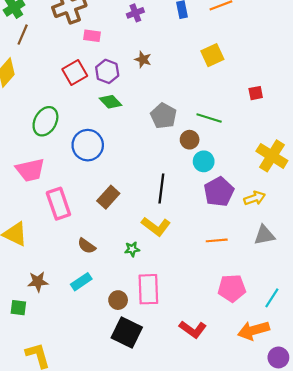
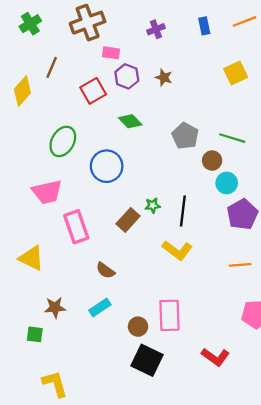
brown line: (23, 35) -> (52, 67), moved
purple hexagon: (107, 71) -> (127, 76), moved
green star: (132, 249) -> (153, 205), moved

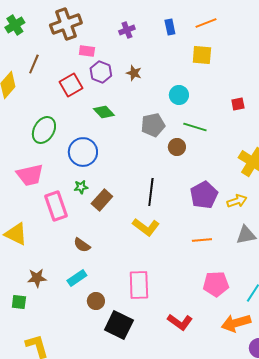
yellow square: (236, 73) -> (202, 55), moved, turned 30
gray pentagon: (185, 136) -> (153, 125), turned 30
cyan circle: (227, 183) -> (179, 95), moved
green star: (153, 205) -> (81, 187), moved
brown circle: (138, 327) -> (96, 301), moved

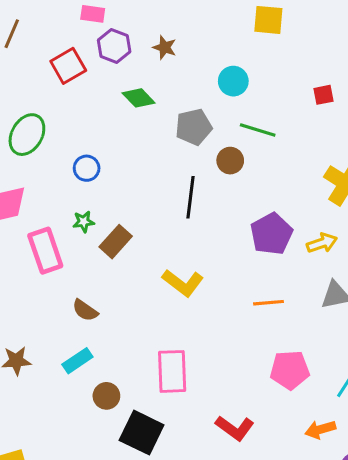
green diamond: (104, 112) -> (139, 98), moved
blue circle: (83, 152) -> (87, 168), size x0.6
black line: (151, 192) -> (190, 197), moved
orange arrow: (236, 323) -> (320, 429), size x0.7

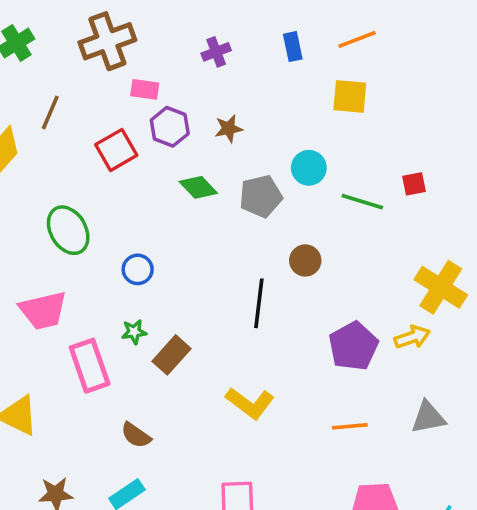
brown star: (165, 47) -> (229, 129), turned -30
gray pentagon: (194, 127) -> (261, 196), moved
green line: (258, 130) -> (362, 202), moved
green ellipse: (27, 135) -> (68, 230), turned -60
yellow arrow: (322, 243) -> (412, 337), moved

